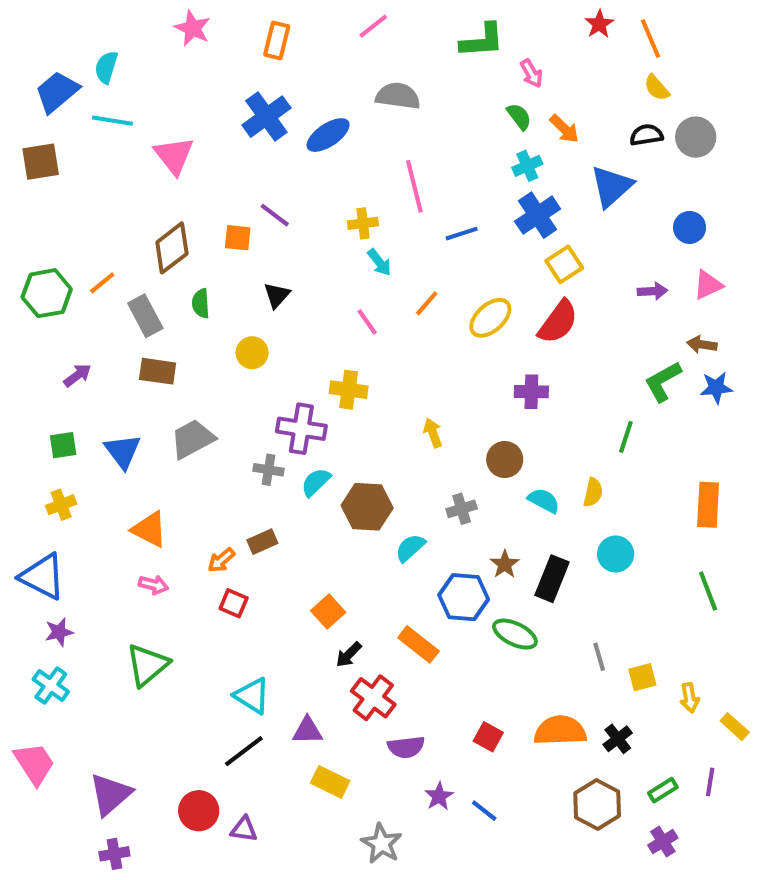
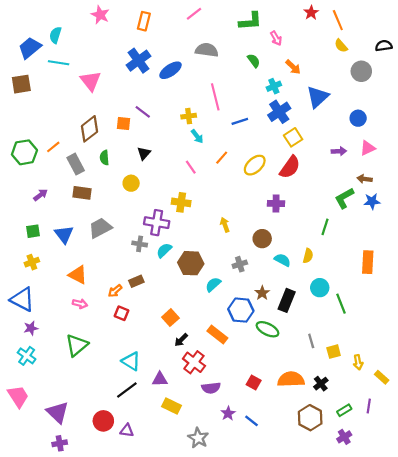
green semicircle: (519, 117) -> (254, 61), moved
black semicircle: (646, 135) -> (384, 46), moved
green line: (708, 591) -> (341, 304), moved
purple triangle: (110, 794) -> (58, 412), turned -35

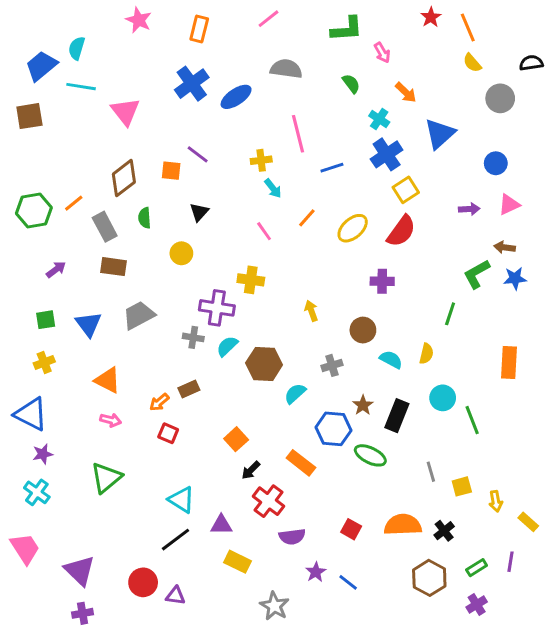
cyan cross: (274, 86) -> (379, 119), turned -32

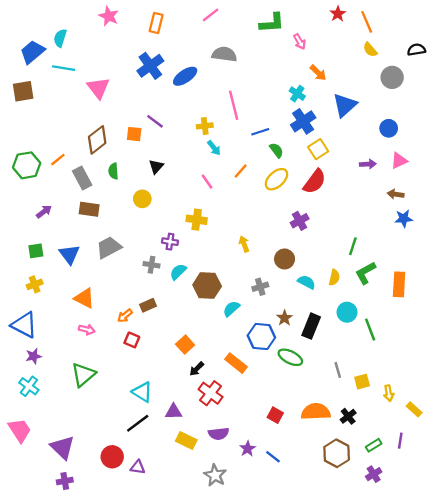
green semicircle: (351, 84) -> (276, 150), moved
green L-shape: (477, 274) -> (366, 273), moved
purple cross: (382, 281) -> (300, 221), turned -30
purple cross: (217, 308) -> (170, 242), size x0.6
purple semicircle: (292, 537) -> (219, 434), moved

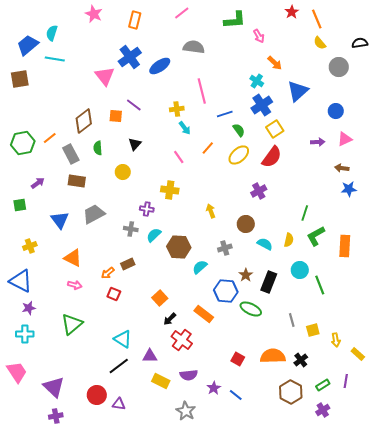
pink triangle: (98, 88) -> (105, 76), moved
green square: (36, 251) -> (20, 205), moved
cyan cross: (29, 386) -> (25, 334), turned -36

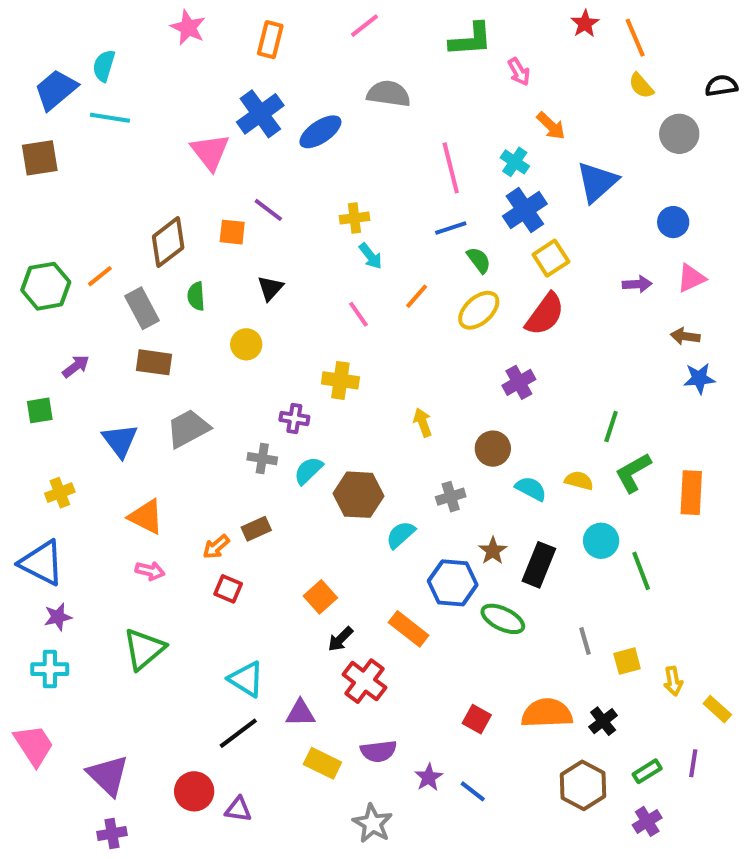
pink line: (202, 91) -> (451, 168), moved
yellow semicircle: (289, 240) -> (579, 481), turned -88

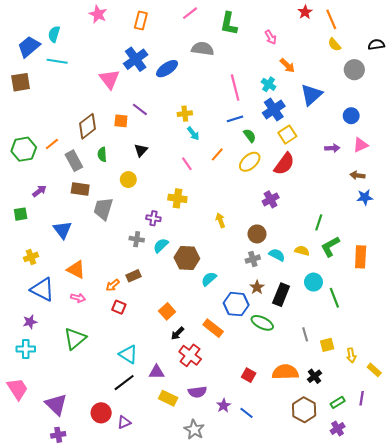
green L-shape: (471, 40) -> (229, 24), moved, turned 105
gray trapezoid: (188, 428) -> (103, 209), moved, turned -45
gray cross: (451, 497) -> (253, 259), moved
blue triangle: (42, 563) -> (43, 289), moved
purple triangle: (238, 809) -> (124, 422), turned -32

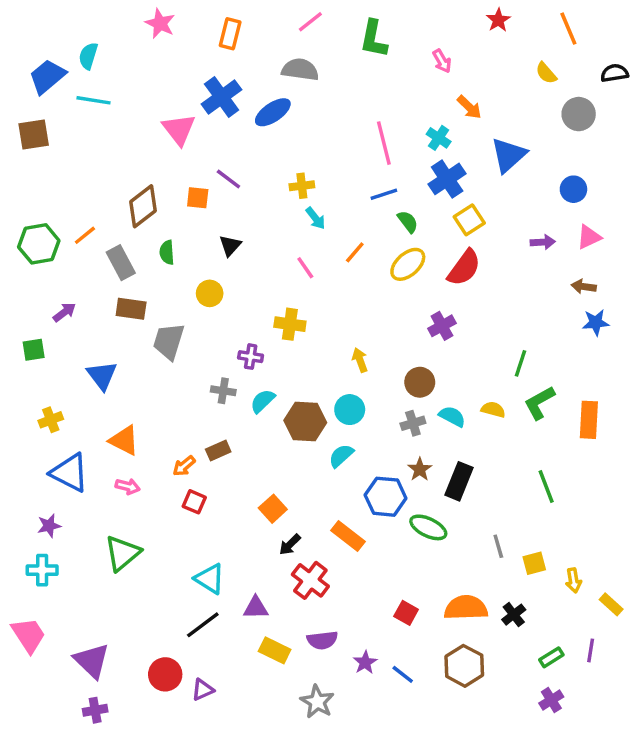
orange line: (331, 19) -> (568, 29), moved
gray semicircle: (203, 49) -> (300, 70), moved
cyan circle: (314, 282) -> (350, 410), moved
brown hexagon: (304, 410) -> (464, 666), moved

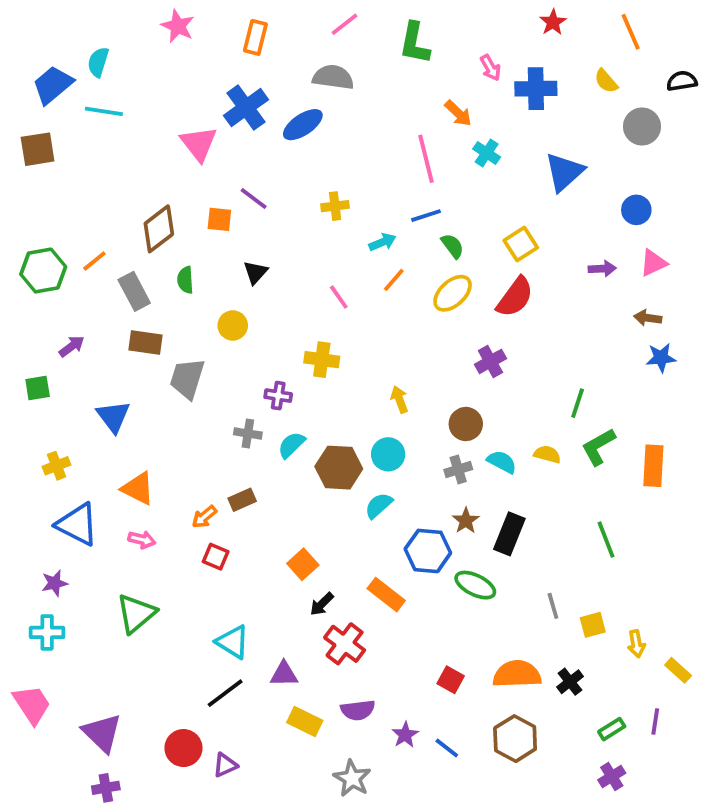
orange arrow: (469, 107) -> (458, 113), moved
blue cross: (447, 179) -> (536, 89), moved, turned 33
cyan arrow: (316, 218) -> (382, 242), moved, turned -75

